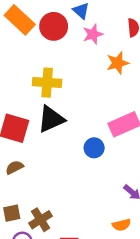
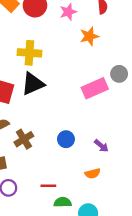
blue circle: (94, 148) -> (66, 139), moved
brown cross: (41, 220) -> (24, 139), moved

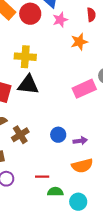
black triangle: (33, 84) -> (28, 85), turned 30
purple arrow: (101, 146) -> (80, 141), moved, turned -48
orange semicircle: (93, 173) -> (82, 166), size x1.5

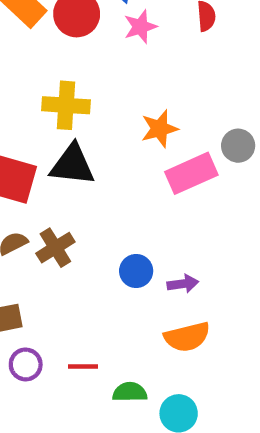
orange star: (79, 42) -> (159, 129), moved
brown cross: (20, 135) -> (55, 248), moved
red line: (42, 177) -> (83, 367), moved

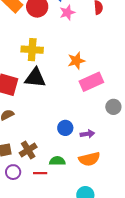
gray circle: (238, 146) -> (113, 107), moved
brown cross: (55, 248) -> (28, 150), moved
green semicircle: (130, 392) -> (57, 161), moved

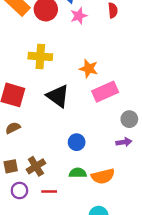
orange star: (76, 61) -> (89, 69), turned 30
black triangle: (35, 78) -> (58, 96), moved, turned 30
purple arrow: (87, 134) -> (124, 142), moved
green semicircle: (57, 161) -> (78, 173), moved

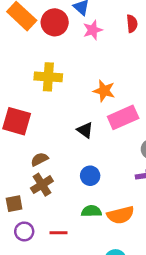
black triangle: (58, 96) -> (85, 130), moved, size x0.6
brown semicircle: (13, 128) -> (39, 159), moved
brown cross: (36, 166) -> (42, 185), moved

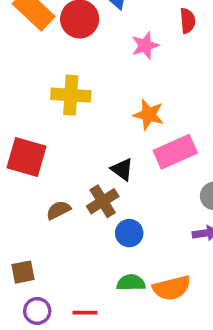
pink star: (93, 30) -> (145, 46), moved
brown cross: (42, 185) -> (103, 201), moved

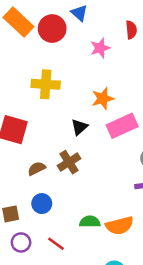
orange star: (149, 115) -> (103, 99), turned -30
black triangle: (122, 169) -> (79, 127), moved, turned 42
blue circle: (129, 233) -> (42, 204), moved
red line: (85, 313) -> (56, 244), turned 36

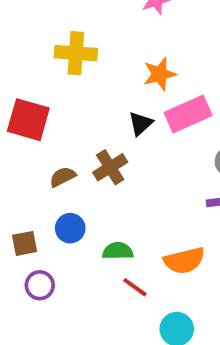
black triangle: (79, 127) -> (141, 124), moved
green semicircle: (90, 222) -> (118, 251), moved
red line: (56, 244) -> (135, 287), moved

